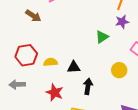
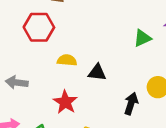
red hexagon: (26, 55) -> (39, 27), moved
black arrow: (88, 86) -> (131, 104), moved

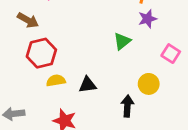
red hexagon: (39, 27) -> (41, 53), moved

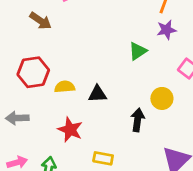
red hexagon: (41, 53) -> (33, 72), moved

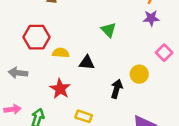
green triangle: (138, 51) -> (109, 30), moved, turned -49

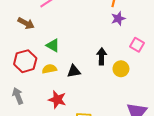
green triangle: (109, 30) -> (53, 45), moved
gray arrow: (18, 73) -> (18, 96), turned 77
black arrow: (117, 89) -> (102, 56), moved

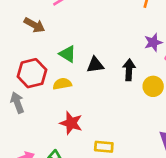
purple star: (118, 19) -> (153, 42), moved
black triangle: (74, 71) -> (95, 65), moved
gray arrow: (18, 96) -> (17, 102), moved

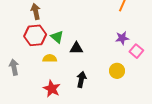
brown arrow: (34, 25) -> (36, 11), turned -140
black arrow: (129, 70) -> (81, 80), moved
red hexagon: (32, 73) -> (35, 35), moved

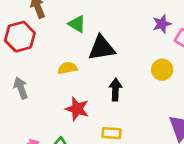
red hexagon: (35, 35) -> (20, 37), moved
green triangle: (57, 37) -> (77, 24), moved
black triangle: (76, 48) -> (102, 48), size x1.5

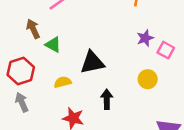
green triangle: (77, 24) -> (53, 45), moved
red hexagon: (20, 37) -> (21, 71), moved

